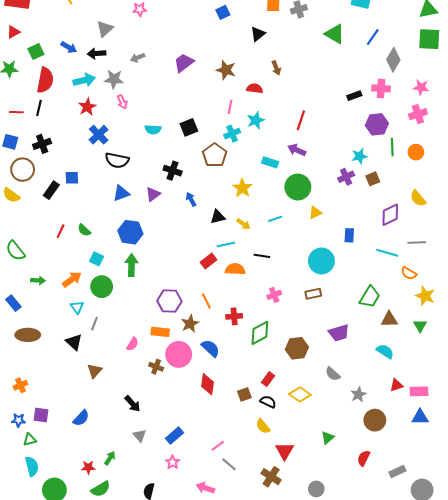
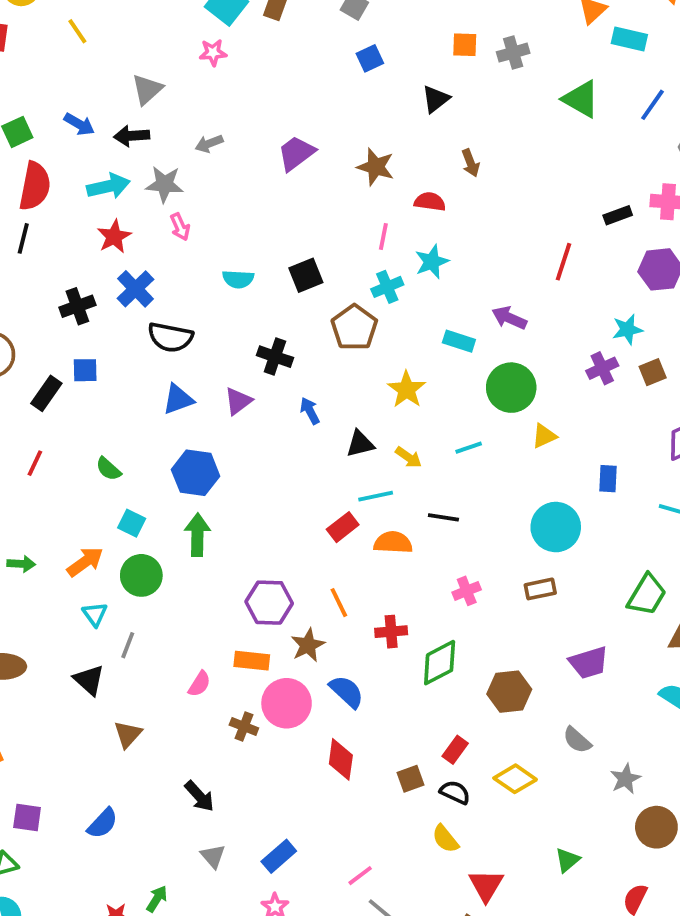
red line: (301, 120) -> (563, 262), moved
black cross: (42, 144) -> (77, 306), moved
red line: (61, 231) -> (35, 463), moved

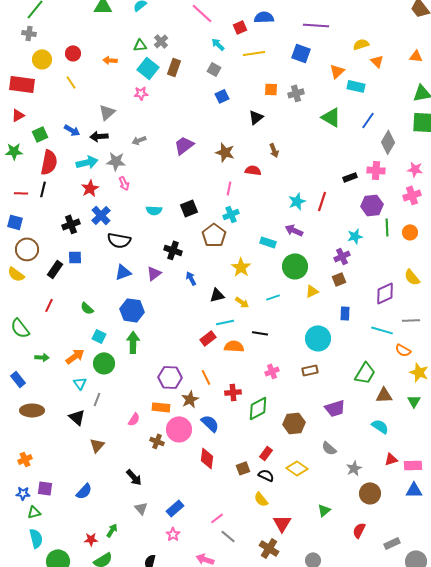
cyan star: (432, 262) -> (297, 201), moved
brown square: (653, 372) -> (339, 279), moved

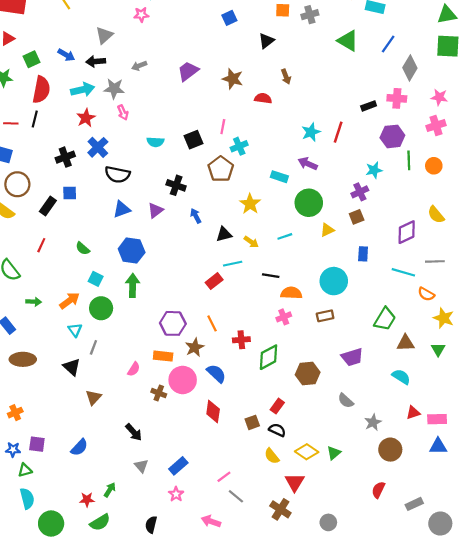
pink line: (229, 188) -> (223, 127), moved
orange semicircle: (234, 346) -> (291, 293), moved
yellow diamond: (297, 468) -> (307, 452), moved
green triangle: (324, 510) -> (334, 453), moved

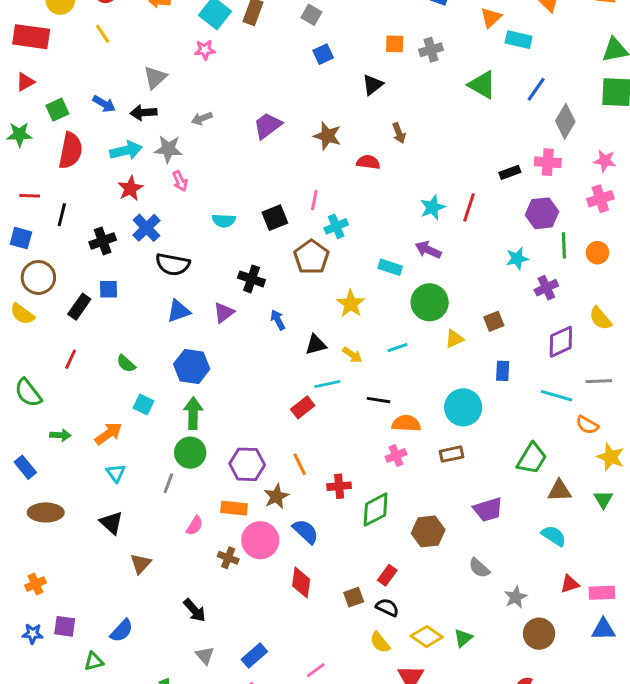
black line: (35, 119) -> (62, 215), moved
purple cross: (360, 192) -> (546, 288), moved
green circle: (101, 308) -> (190, 453), moved
gray line: (93, 347) -> (168, 483), moved
green triangle: (25, 470) -> (94, 661), moved

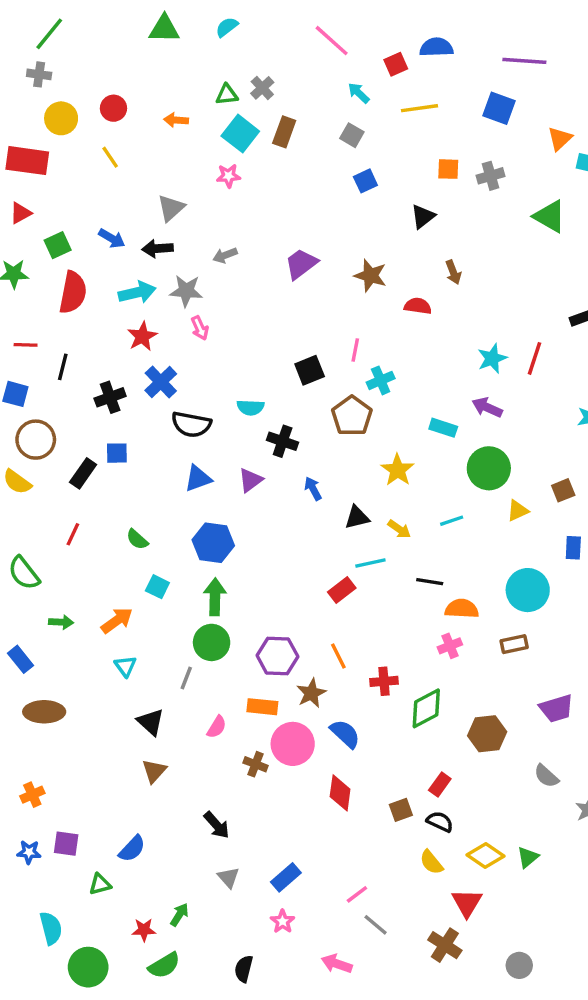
cyan semicircle: (224, 221) -> (250, 407), moved
black triangle: (111, 523) -> (151, 722), moved

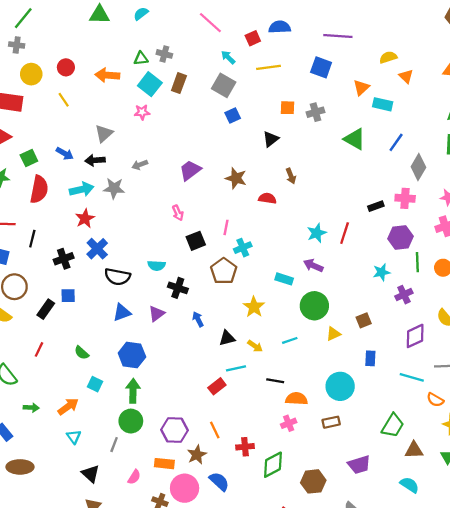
gray cross: (262, 88) -> (164, 54), turned -32
orange arrow: (176, 120) -> (107, 75), size x1.5
gray square: (352, 135) -> (224, 85), size x1.5
pink arrow: (200, 328) -> (178, 213), moved

